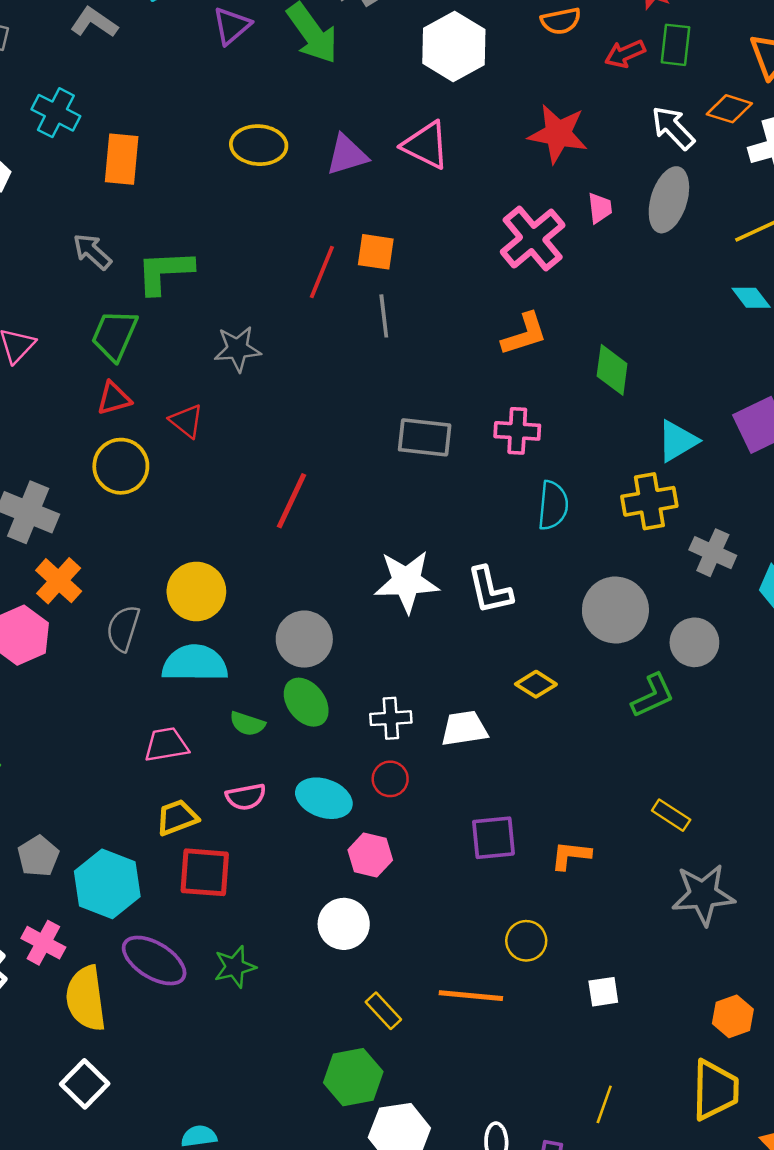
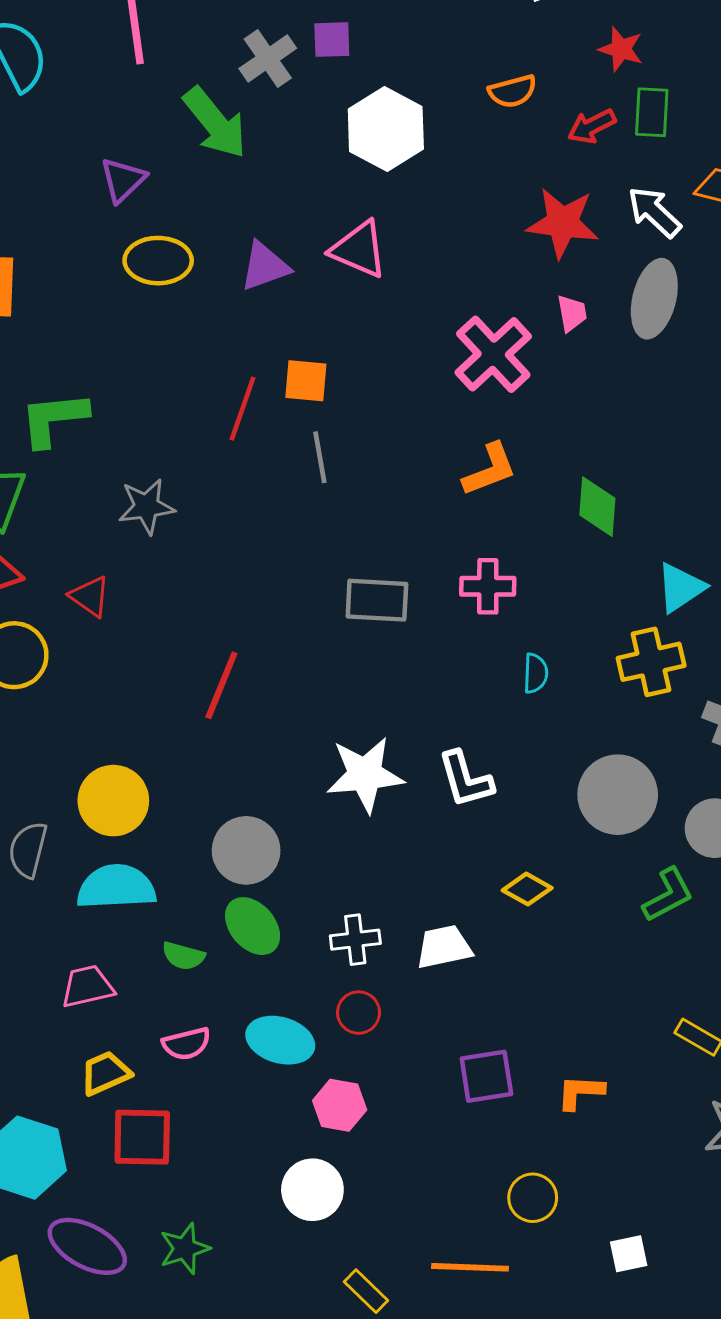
purple triangle: (232, 26) -> (123, 180), moved
red star: (558, 134) -> (563, 223), moved
cyan semicircle: (553, 505) -> (536, 673), size x0.7

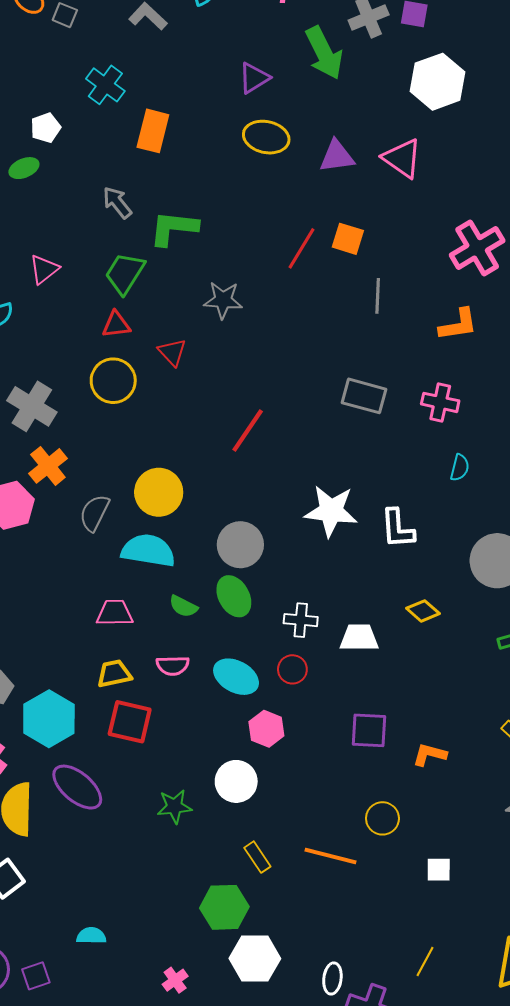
gray line: (320, 457) -> (378, 296), moved
green star: (185, 1248) -> (174, 807), moved

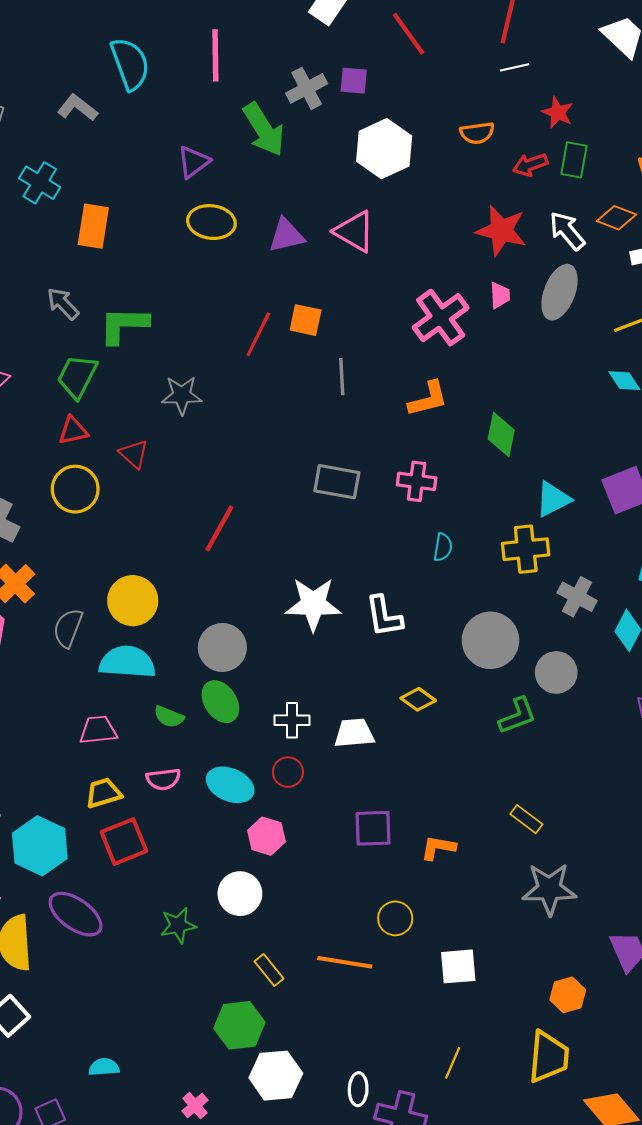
red square: (130, 722) -> (124, 842), turned -30
white square: (439, 870) -> (458, 966), size x1.4

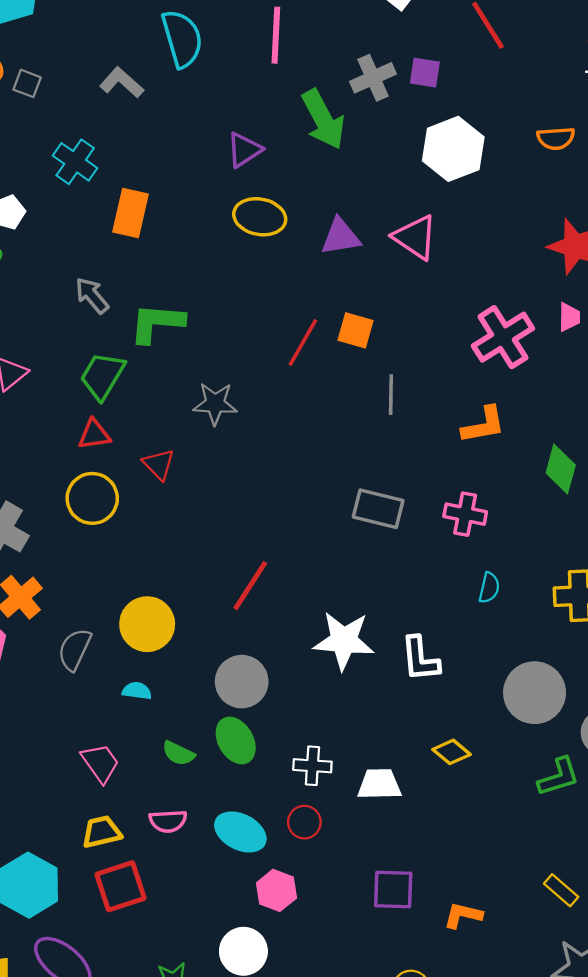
red line: (219, 528) -> (250, 586), moved
cyan semicircle: (127, 662) -> (137, 691), size x0.5
pink trapezoid: (98, 730) -> (100, 763), turned 57

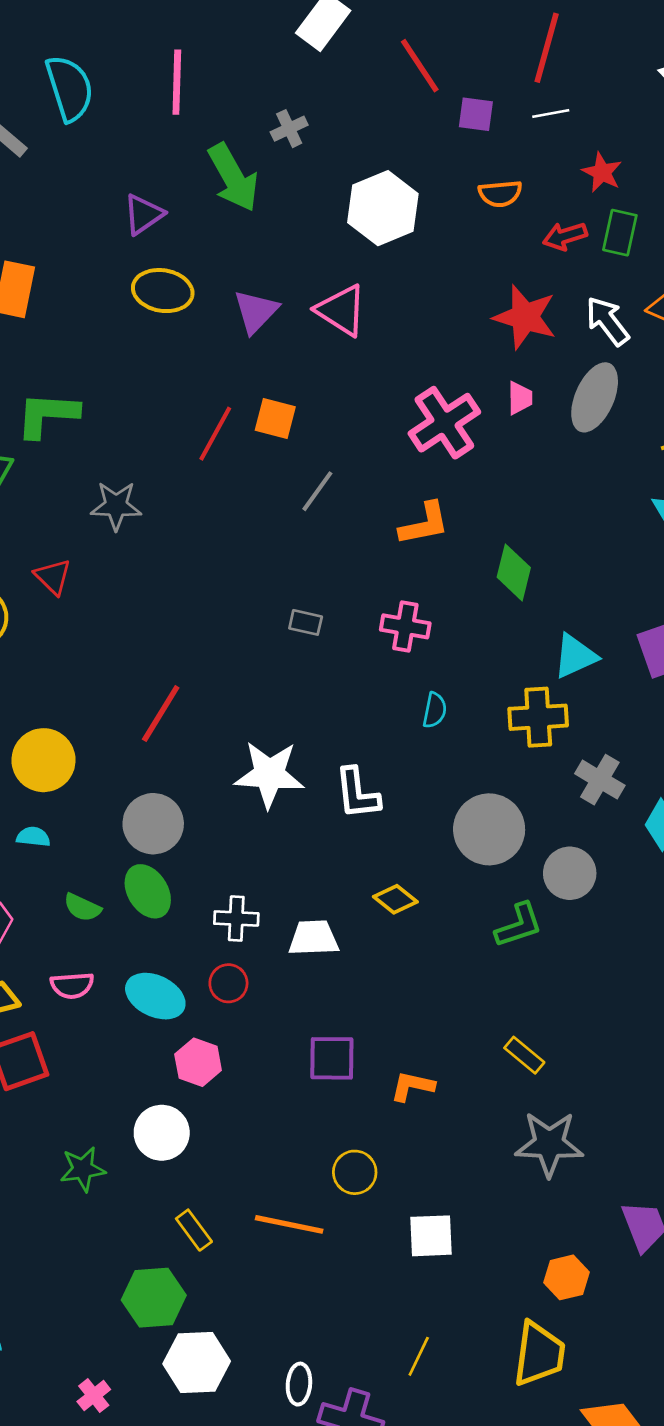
purple square: (425, 73) -> (476, 114), moved
gray cross: (373, 78) -> (289, 129), size x0.7
purple triangle: (341, 237) -> (256, 311), turned -36
gray line: (391, 395) -> (317, 491), turned 36
gray rectangle: (378, 509) -> (306, 622), size x0.6

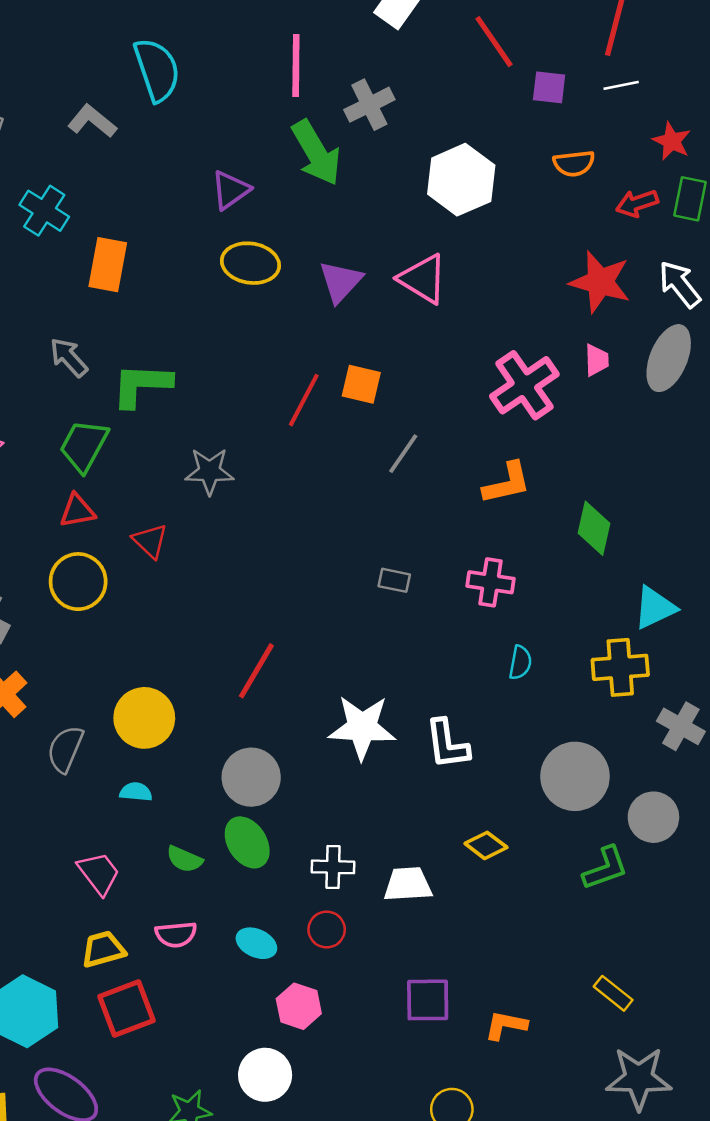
pink line: (177, 82) -> (296, 65), moved
gray cross: (289, 129) -> (369, 105), size x1.4
cyan ellipse: (155, 996) -> (256, 943), size x0.7

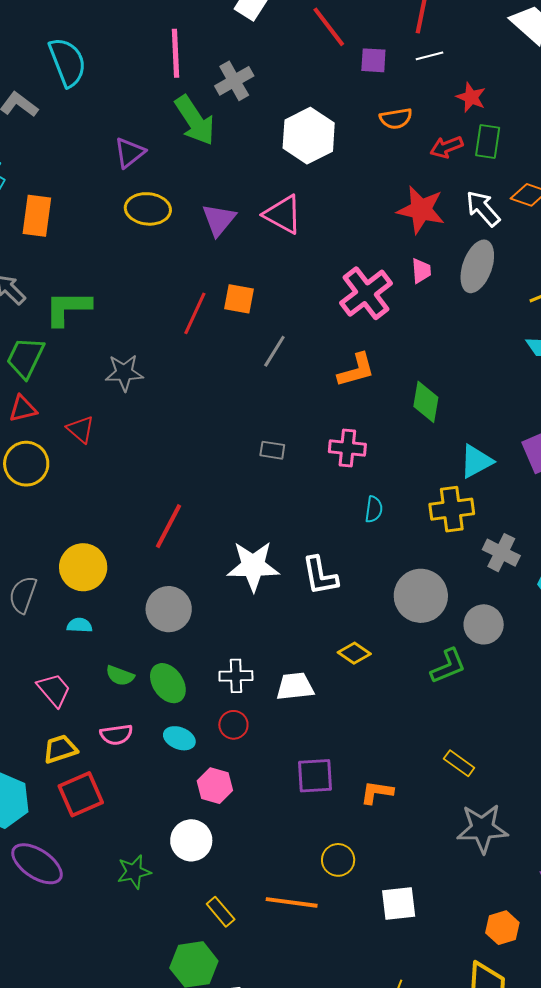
green ellipse: (247, 842) -> (168, 683), moved

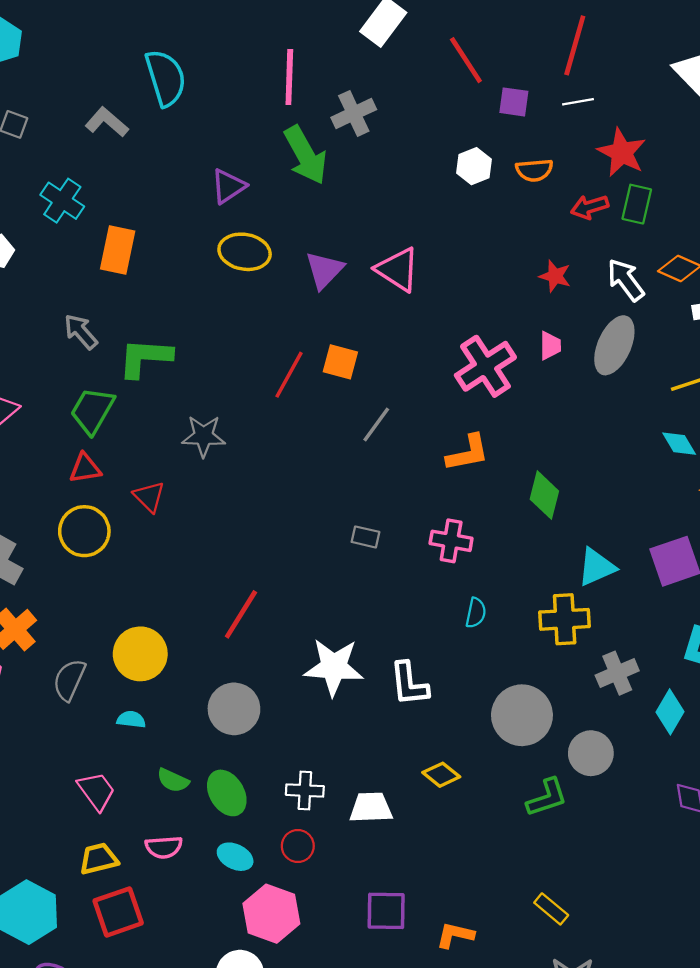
red star: (471, 97) -> (622, 152), size x1.4
white hexagon: (309, 136) -> (474, 166), moved, size x0.6
red star: (421, 210) -> (555, 276), size x0.6
gray cross: (501, 553) -> (617, 673), turned 36
pink hexagon: (215, 786) -> (271, 914), size x1.4

